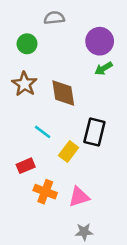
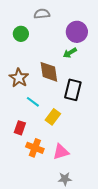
green arrow: (104, 68) -> (70, 53), moved
brown star: (24, 84) -> (19, 78), moved
black rectangle: (94, 132) -> (73, 90), moved
red rectangle: (26, 166) -> (20, 128), turned -48

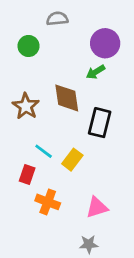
cyan line: (33, 102) -> (44, 151), moved
pink triangle: (61, 152) -> (97, 207), moved

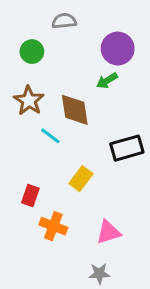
brown star: (26, 106) -> (29, 101), moved
black rectangle: (100, 123) -> (127, 148), moved, turned 60
cyan line: (44, 151) -> (50, 136), moved

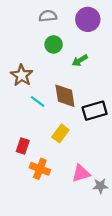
purple circle: (118, 49) -> (88, 19), moved
green circle: (32, 52) -> (54, 44), moved
brown diamond: (75, 110) -> (65, 96), moved
gray star: (99, 274) -> (100, 186), moved

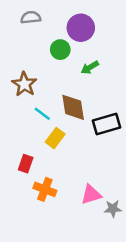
gray semicircle: (48, 16) -> (31, 17), moved
purple circle: (88, 19) -> (81, 28), moved
yellow rectangle: (60, 133) -> (55, 138), moved

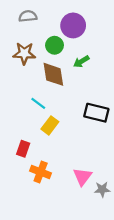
brown star: (24, 84) -> (24, 53), moved, turned -30
brown diamond: (73, 107) -> (53, 74), moved
black rectangle: (106, 124) -> (96, 113), turned 30
pink triangle: (91, 195) -> (82, 177), turned -36

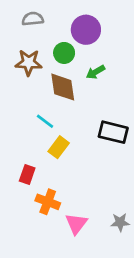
pink triangle: (82, 177) -> (76, 224), moved

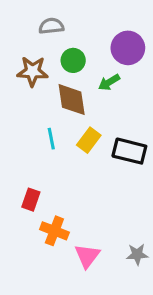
gray semicircle: (33, 19) -> (51, 26), moved
purple circle: (86, 30) -> (128, 48), moved
cyan line: (45, 121) -> (51, 139), turned 42
yellow rectangle: (59, 147) -> (89, 140), moved

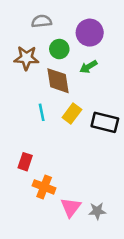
purple circle: (128, 48) -> (90, 33), moved
gray star: (137, 254) -> (97, 211), moved

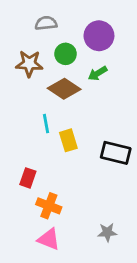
brown diamond: (58, 81) -> (64, 89), turned -48
yellow rectangle: (72, 114) -> (68, 140), moved, turned -54
black rectangle: (105, 122) -> (116, 153), moved
pink triangle: (71, 207) -> (49, 239), moved, turned -45

